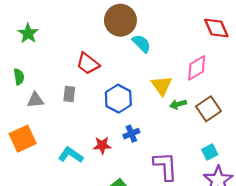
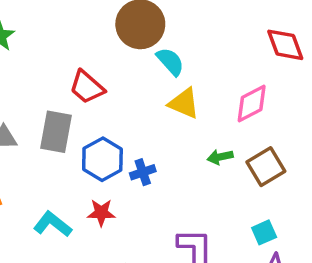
yellow triangle: (162, 86) -> (184, 103), moved, turned -35
gray rectangle: (69, 94) -> (56, 132), size x1.6
blue hexagon: (118, 99) -> (102, 159), moved
blue cross: (131, 134) -> (143, 172), moved

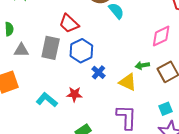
yellow triangle: (184, 103) -> (128, 82), moved
blue hexagon: (102, 159) -> (81, 51), moved
blue cross: (143, 172) -> (99, 72), turned -32

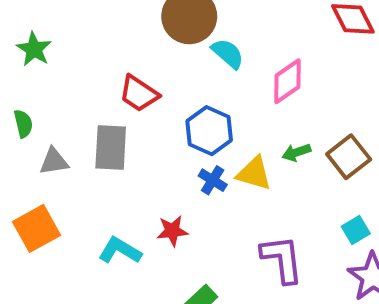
pink diamond: (161, 36) -> (287, 81), moved
blue hexagon: (81, 51) -> (209, 131), moved
yellow triangle: (128, 82) -> (254, 173), moved

